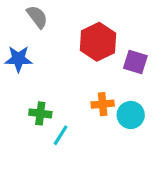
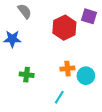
purple square: (135, 62) -> (89, 16), moved
cyan line: (61, 135) -> (59, 97), moved

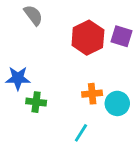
purple square: (89, 16) -> (122, 36), moved
blue star: (12, 39) -> (18, 78), moved

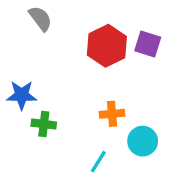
cyan circle: (117, 103) -> (143, 141), moved

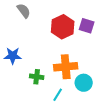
orange cross: (112, 114) -> (66, 67), size x1.6
green cross: (44, 124) -> (37, 77), moved

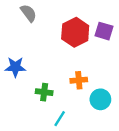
orange cross: (66, 67) -> (79, 80), size x0.6
cyan line: (58, 95) -> (60, 119), moved

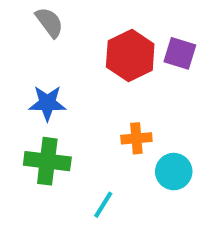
blue star: (15, 67) -> (47, 103), moved
green cross: (44, 92) -> (47, 161), moved, size x1.5

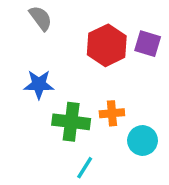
green cross: (47, 161) -> (71, 122), moved

